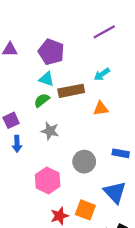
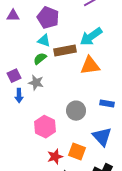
cyan arrow: (102, 74) -> (91, 37), size x1.6
orange triangle: (101, 109) -> (90, 66), size x1.5
gray star: (50, 131) -> (36, 83), moved

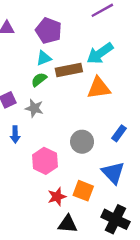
cyan triangle: (44, 41) -> (44, 58), turned -40
blue arrow: (19, 96) -> (15, 135), moved
blue rectangle: (107, 104) -> (119, 133), turned -64

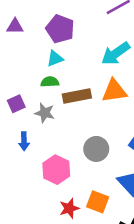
brown rectangle: (69, 70) -> (77, 96), moved
green semicircle: (39, 80) -> (50, 82), turned 35

